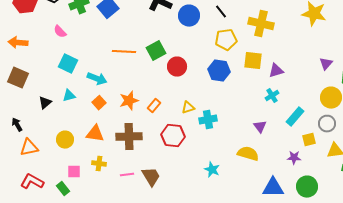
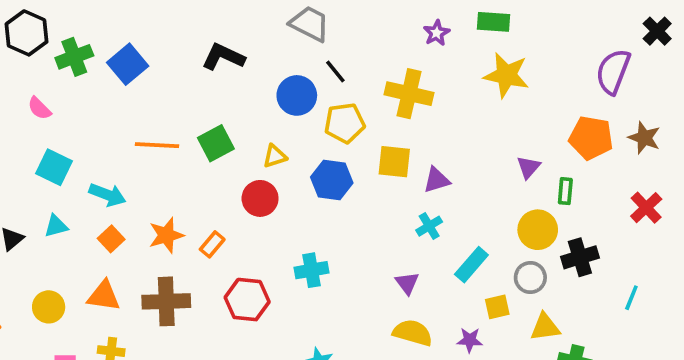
blue circle: (189, 16) -> (297, 95), moved
red circle: (177, 67) -> (260, 198), moved
yellow triangle: (188, 108) -> (275, 156), moved
yellow semicircle: (248, 154) -> (413, 333), moved

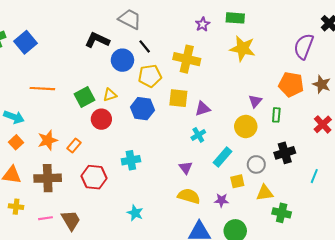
black L-shape: (223, 57) -> (97, 40), moved
green square: (216, 143) -> (85, 97), moved
yellow circle: (538, 230) -> (246, 127), moved

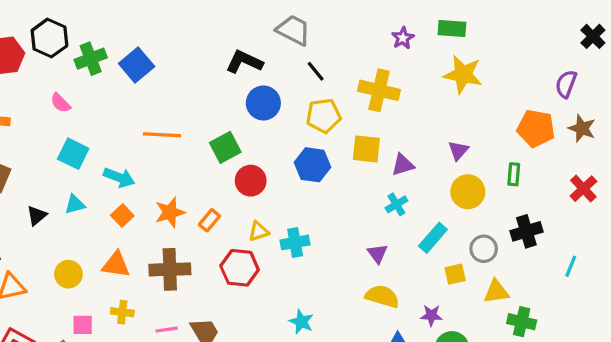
purple semicircle: (304, 46) -> (566, 84), moved, size x0.7
blue circle: (122, 60) -> (263, 103), moved
yellow triangle: (110, 95) -> (259, 231), moved
purple triangle: (255, 101) -> (458, 151), moved
purple star: (222, 200) -> (431, 315), moved

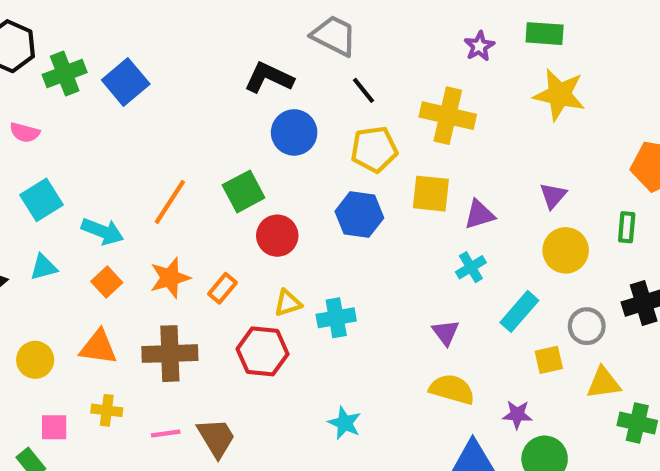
pink semicircle: (61, 103) -> (25, 132), turned -30
orange line: (162, 135) -> (170, 202), moved, turned -60
cyan square: (73, 154) -> (41, 200), turned 32

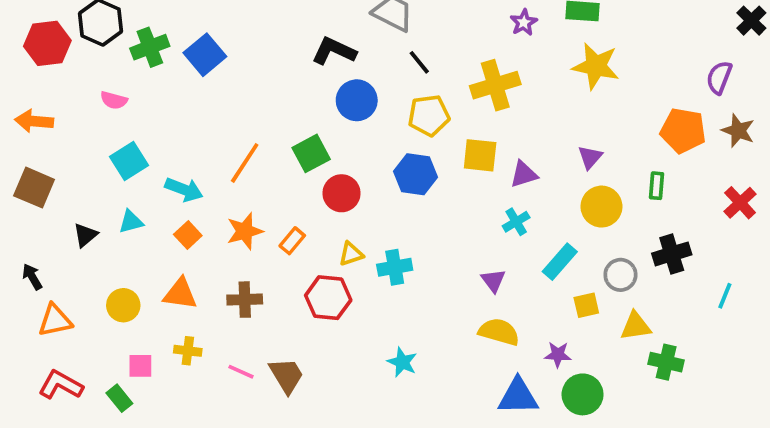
yellow cross: (448, 116) -> (495, 85), turned -30
brown cross: (170, 354) -> (245, 300), size x0.7
pink line: (166, 434) -> (241, 372), turned 32

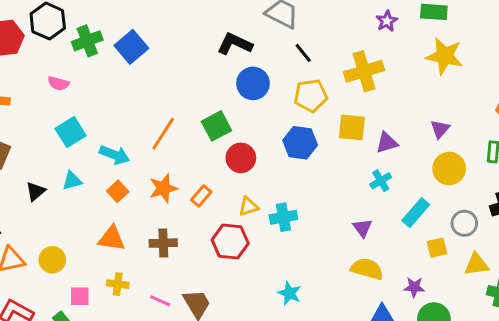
yellow circle: (123, 305) -> (52, 260), moved

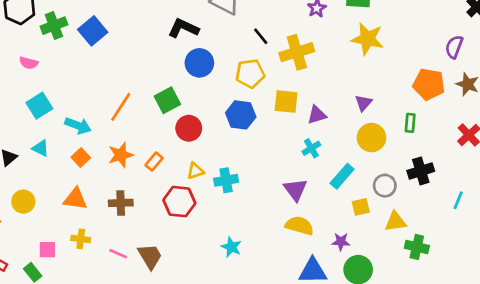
black line: (303, 53) -> (261, 36), moved
cyan triangle: (72, 181) -> (41, 148), turned 42
purple triangle: (362, 228) -> (295, 190), size x1.4
yellow circle: (52, 260) -> (23, 202), moved

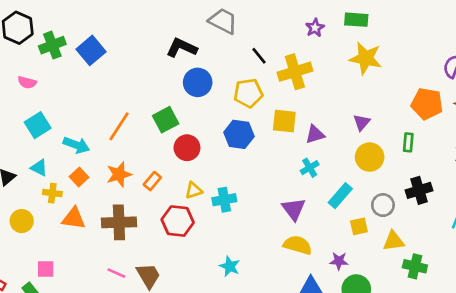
brown cross: (121, 203) -> (119, 222), size x1.4
yellow cross: (81, 239) -> (52, 193), moved

